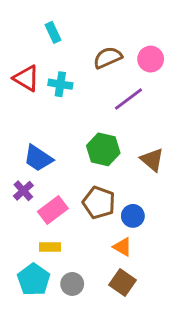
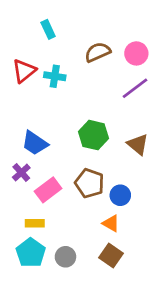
red triangle: (26, 78) -> (24, 71), turned 50
purple line: (128, 99) -> (135, 88), moved
yellow rectangle: (50, 247) -> (35, 223), moved

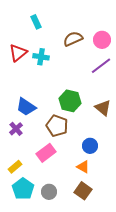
brown pentagon: (90, 183) -> (57, 126), moved
pink rectangle: (48, 190) -> (46, 153), moved
yellow rectangle: (35, 223) -> (15, 167), moved, turned -40

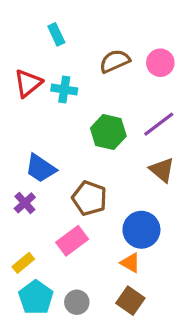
purple line: (101, 66) -> (159, 124), moved
green hexagon: (70, 101) -> (108, 132), moved
blue circle: (90, 146) -> (141, 230), size x1.5

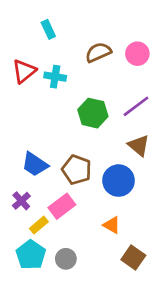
blue trapezoid: (41, 168) -> (35, 164), moved
purple cross: (25, 203) -> (21, 201), moved
blue circle: (141, 230) -> (118, 181), moved
yellow rectangle: (23, 263) -> (39, 225), moved
brown square: (130, 301) -> (133, 257), moved

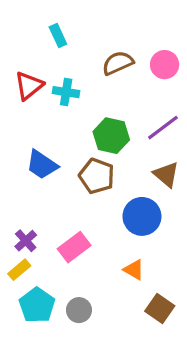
blue trapezoid: (35, 164) -> (42, 165), moved
brown pentagon: (77, 170) -> (97, 176), moved
yellow rectangle: (39, 225) -> (19, 270), moved

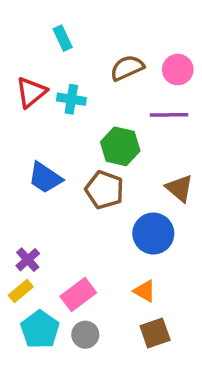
purple line: (163, 128) -> (169, 115), moved, turned 36
pink rectangle: (74, 247) -> (78, 295), moved
brown square: (160, 308) -> (155, 333), moved, turned 36

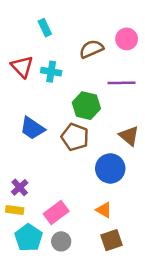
pink circle: (178, 70) -> (127, 39), moved
red triangle: (31, 92) -> (22, 67), turned -35
yellow rectangle: (21, 291) -> (15, 210), turned 48

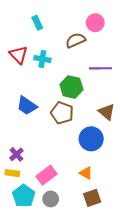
pink circle: (127, 39) -> (95, 23), moved

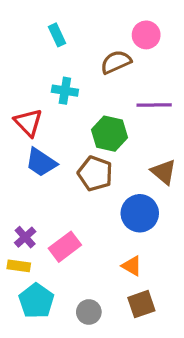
red triangle: (19, 55) -> (28, 123), moved
pink rectangle: (47, 175) -> (65, 247), moved
gray circle: (51, 199) -> (89, 312), moved

